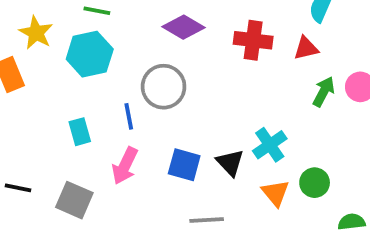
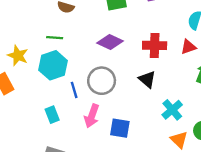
blue line: (129, 116) -> (74, 90), moved
black triangle: (230, 163) -> (147, 79), moved
pink arrow: (125, 166) -> (92, 116), moved

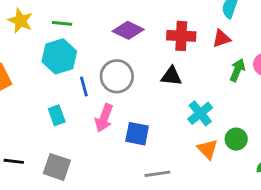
yellow star: (18, 56) -> (20, 21), moved
black triangle: (147, 79) -> (171, 76), turned -36

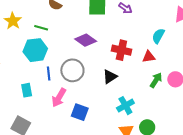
black triangle: (171, 76) -> (110, 77), turned -49

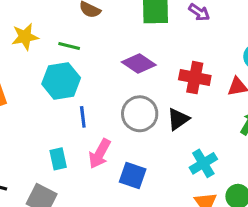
yellow star: (13, 21) -> (25, 37), turned 30
gray circle: (72, 70) -> (140, 114), moved
cyan rectangle: (27, 90) -> (58, 159), moved

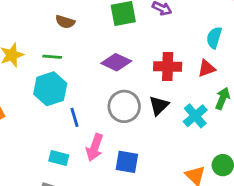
cyan rectangle: (58, 159) -> (59, 158), turned -54
cyan cross: (203, 163) -> (195, 116), moved

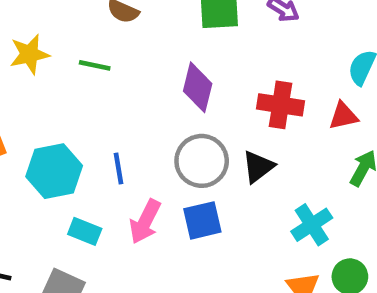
purple diamond: (116, 62) -> (198, 87), turned 72
cyan hexagon: (50, 89) -> (54, 171), moved
cyan cross: (195, 116) -> (312, 225), moved
blue square: (127, 162) -> (202, 220), moved, turned -30

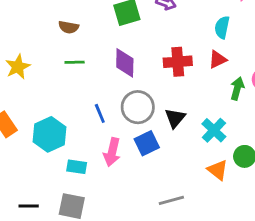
green line: (95, 65) -> (75, 62), moved
black triangle: (258, 167) -> (175, 118), moved
blue line: (118, 168) -> (100, 113), moved

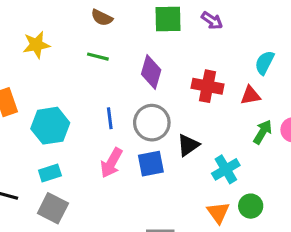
cyan rectangle: (77, 167) -> (50, 173), moved, turned -42

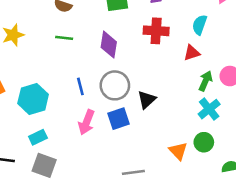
red cross: (207, 86) -> (156, 31), moved
cyan cross: (226, 169) -> (209, 109), moved

